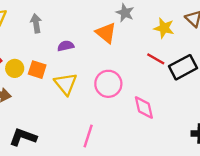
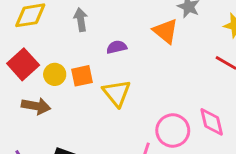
orange square: (37, 70) -> (82, 76), turned -30
pink circle: (108, 84) -> (173, 131), moved

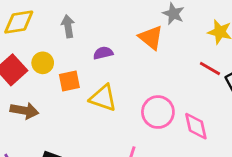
yellow circle: (55, 74) -> (43, 63), moved
yellow triangle: (117, 93) -> (103, 98), turned -32
pink circle: (173, 131) -> (158, 112), moved

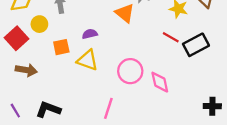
purple semicircle: (103, 53) -> (90, 34), moved
yellow circle: (43, 63) -> (39, 24), moved

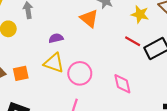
orange square: (61, 47) -> (21, 73), moved
pink circle: (130, 71) -> (80, 73), moved

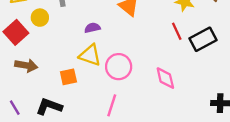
red line: (133, 41) -> (177, 31), turned 35
orange square: (21, 73) -> (68, 77), moved

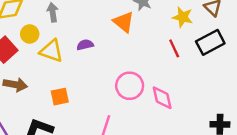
black rectangle: (203, 39) -> (210, 42), moved
yellow triangle: (90, 55) -> (51, 51), moved
pink circle: (119, 67) -> (130, 86), moved

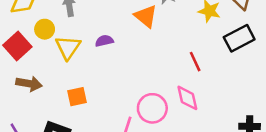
red line: (174, 48) -> (195, 62), moved
yellow triangle: (51, 51) -> (68, 47), turned 45
pink circle: (130, 86) -> (152, 108), moved

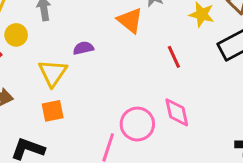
yellow triangle: (68, 47) -> (53, 73), moved
red line: (195, 62) -> (174, 57), moved

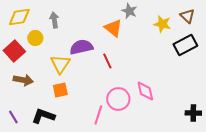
purple semicircle: (83, 48) -> (81, 47), size x1.6
red line: (174, 57) -> (107, 61), moved

